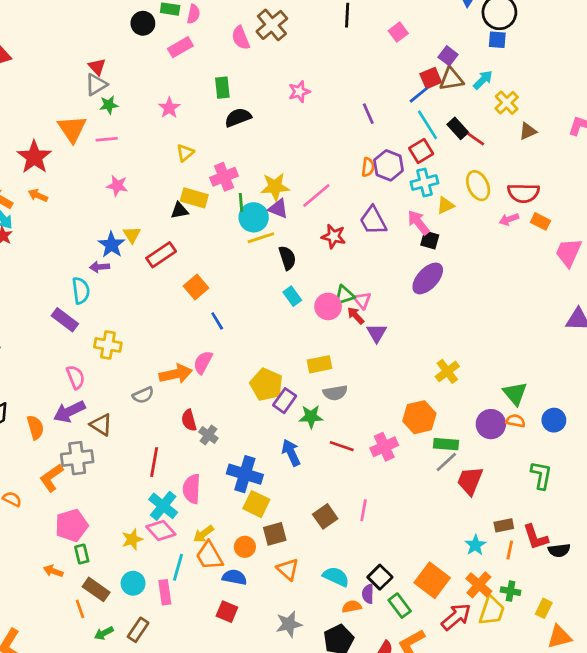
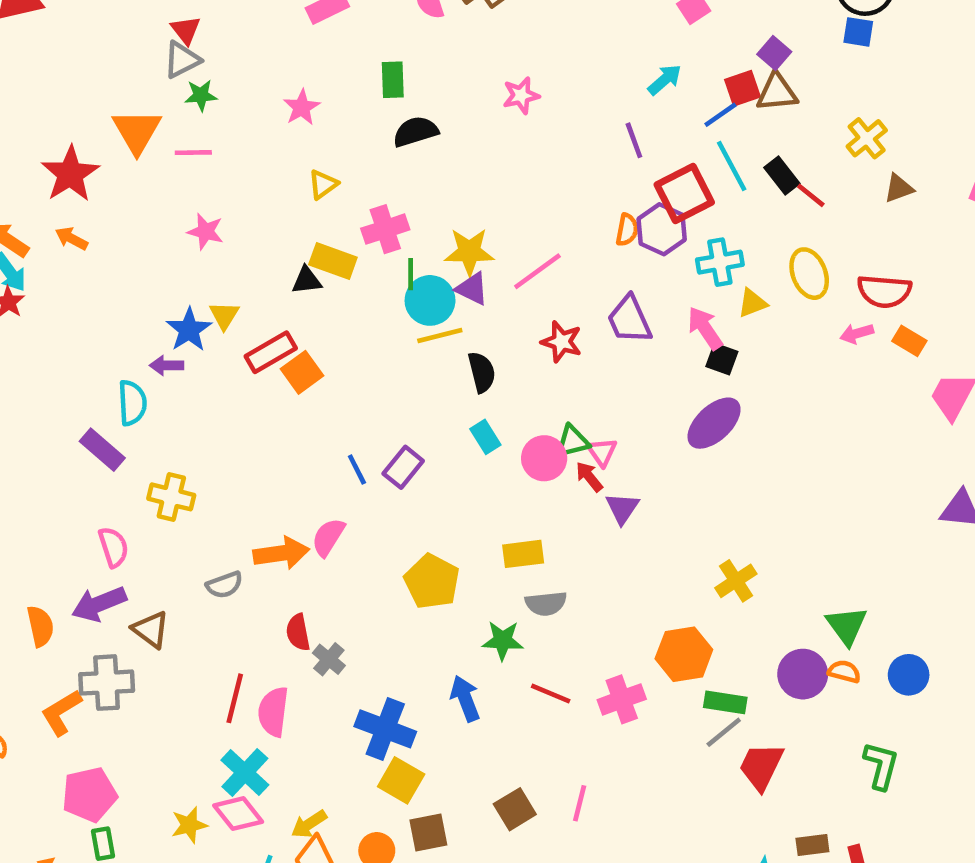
cyan arrow: (483, 80) -> (665, 80), moved
red square: (421, 151) -> (684, 194), moved, size x1.4
orange square: (196, 287) -> (302, 372), moved
purple rectangle: (285, 401) -> (403, 467), moved
pink semicircle: (192, 489) -> (273, 712), moved

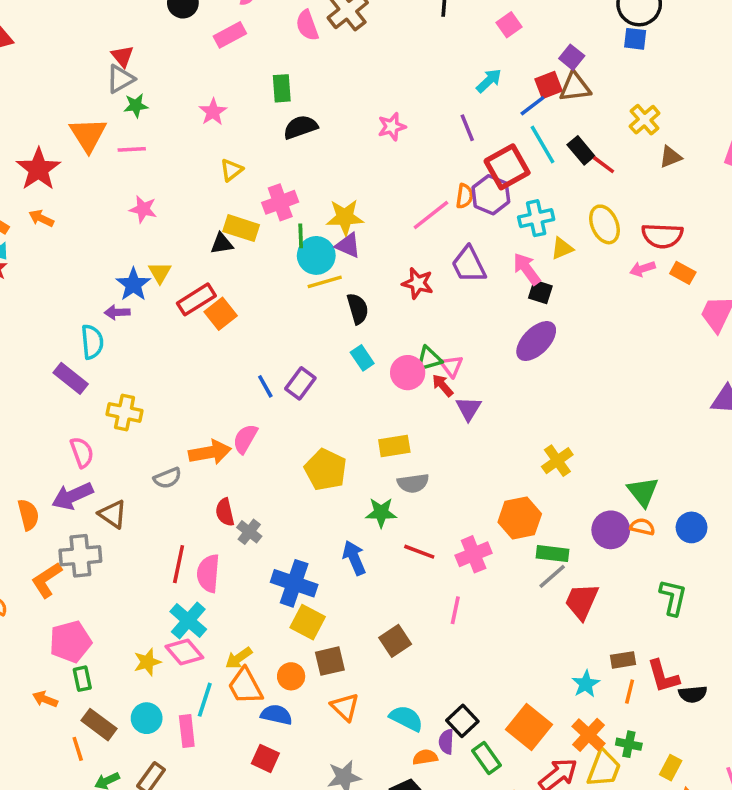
pink star: (521, 95) -> (392, 127), moved
pink line: (537, 271) -> (431, 215), moved
pink line: (580, 803) -> (455, 610), moved

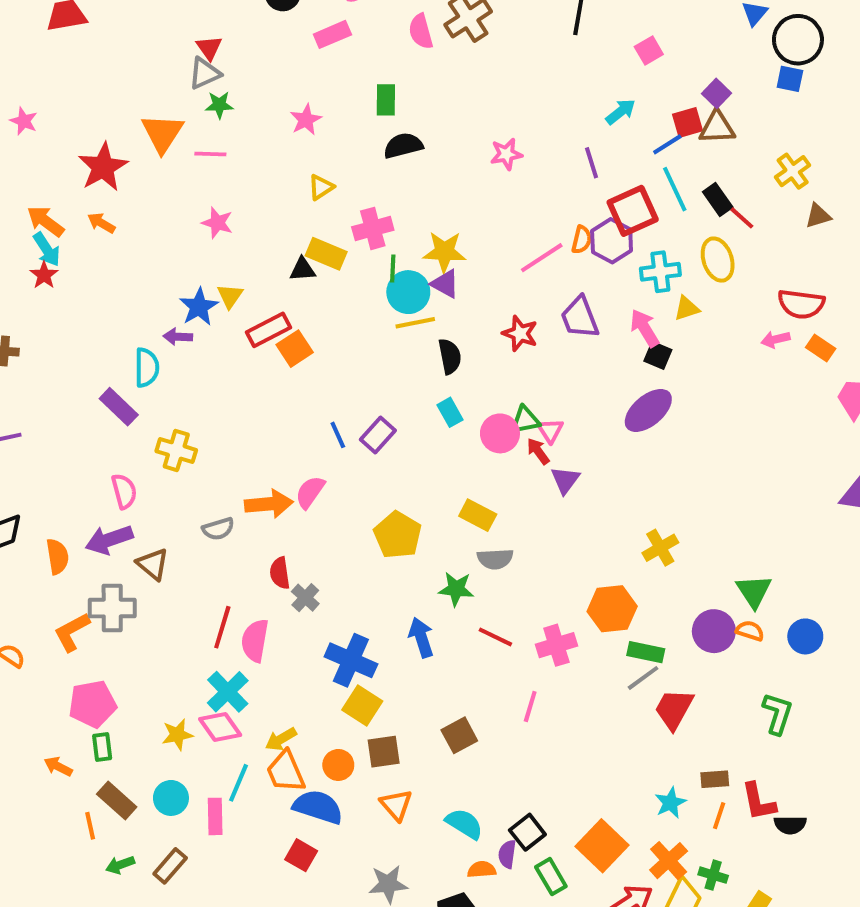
yellow ellipse: (604, 224) -> (718, 260), moved
yellow rectangle: (394, 446) -> (478, 515), turned 32
blue semicircle: (276, 715) -> (318, 807), size x1.4

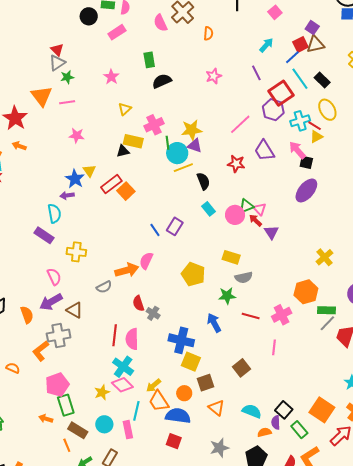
red line: (742, 218) -> (315, 126), moved
orange semicircle: (582, 240) -> (208, 33), moved
green rectangle: (102, 747) -> (66, 405), size x1.5

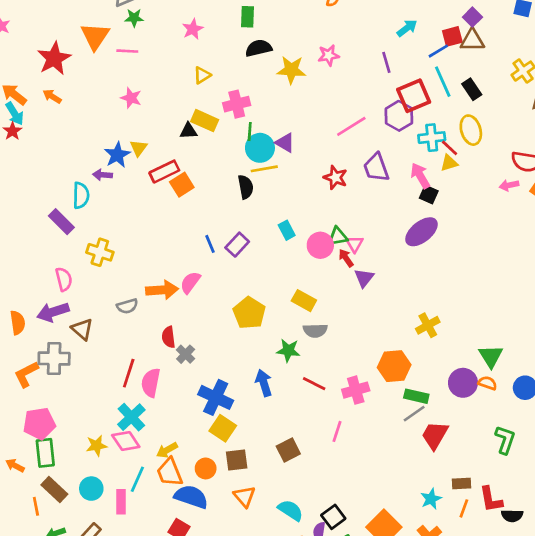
yellow star: (192, 130) -> (291, 70), moved
black semicircle: (203, 181) -> (246, 187), moved

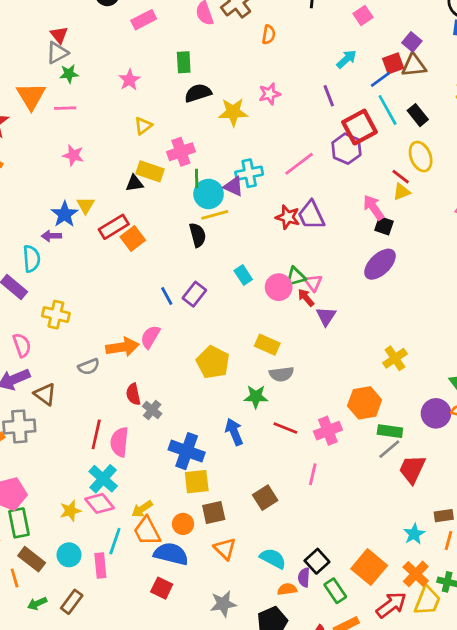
cyan cross: (432, 138) -> (249, 173), moved
purple trapezoid: (376, 168) -> (311, 215), moved
yellow square: (223, 428) -> (197, 482), turned -35

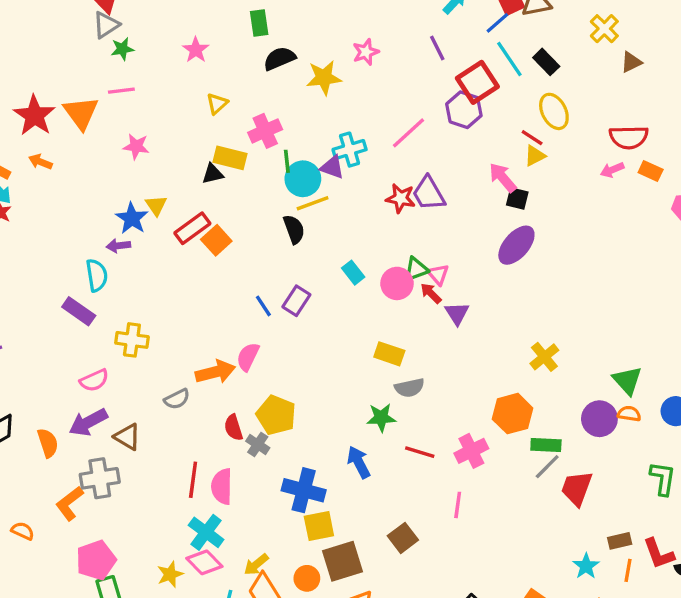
orange triangle: (31, 96) -> (81, 113), moved
pink semicircle: (22, 345) -> (94, 380), turned 90
yellow pentagon: (213, 362) -> (276, 415), moved
brown square: (214, 513) -> (343, 561), size x1.4

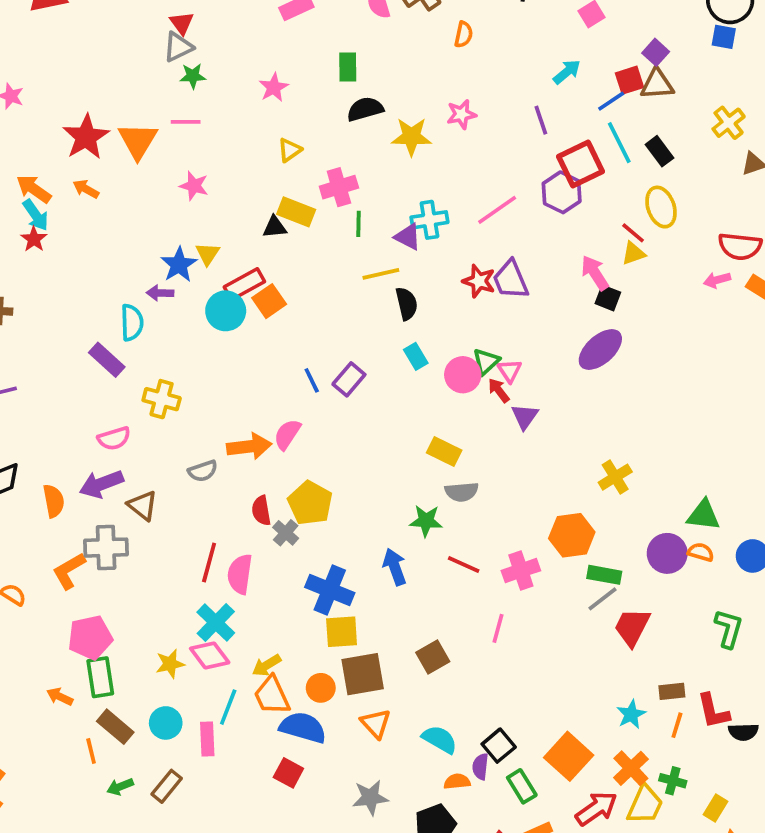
cyan circle: (303, 179) -> (226, 311), moved
black semicircle: (294, 229) -> (407, 304), moved
green triangle: (416, 269) -> (486, 362), turned -30
green triangle: (627, 381) -> (703, 515), turned -48

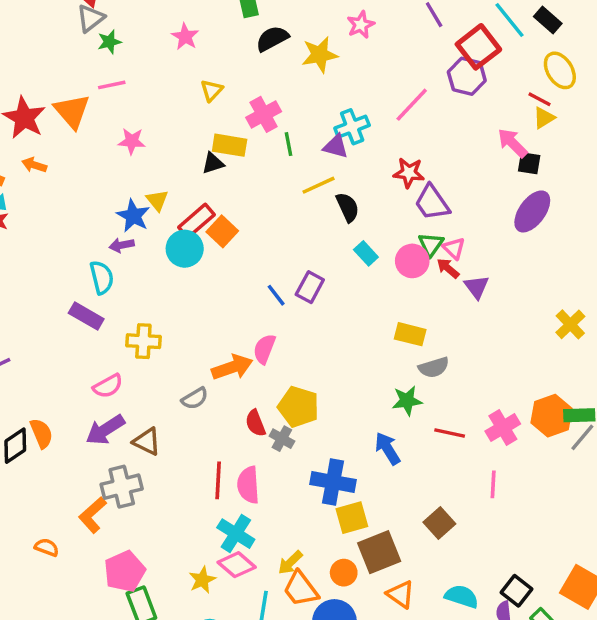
purple trapezoid: (511, 280) -> (432, 203), moved
orange semicircle: (54, 501) -> (41, 433), moved
orange hexagon: (572, 535) -> (552, 416), moved

